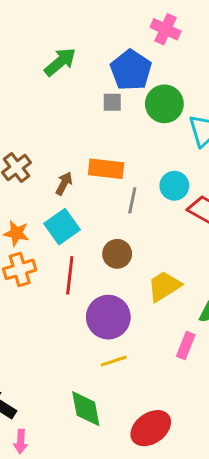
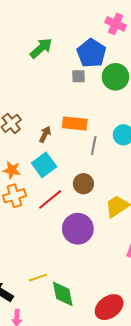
red line: (70, 275) -> (50, 199), turned 45
yellow line: (114, 361) -> (38, 278), moved

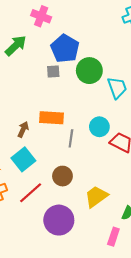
pink cross: (116, 24) -> (41, 16), moved

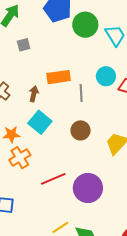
gray square: (53, 72) -> (24, 45), moved
red line: (31, 193) -> (53, 179), moved, turned 30
purple circle: (59, 220) -> (88, 188), moved

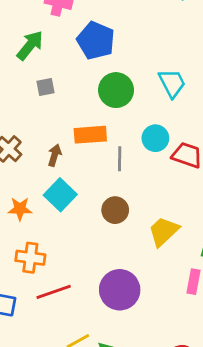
green circle: (85, 25) -> (116, 90), moved
orange cross: (20, 158) -> (30, 258), moved, turned 35
red line: (53, 179) -> (54, 292), moved

